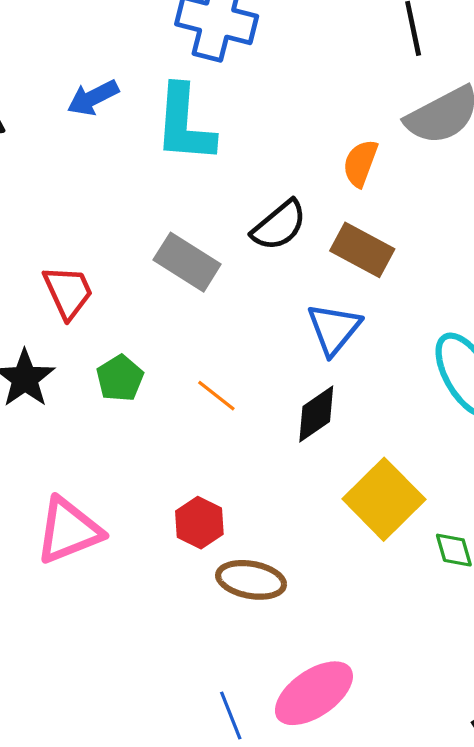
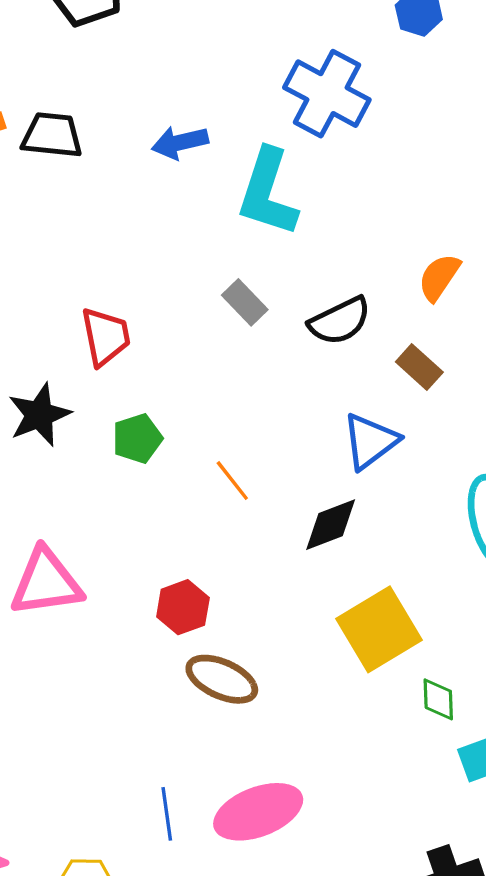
brown rectangle: (362, 250) -> (419, 367), size x0.7
gray rectangle: (187, 262) -> (245, 302), moved, size x0.7

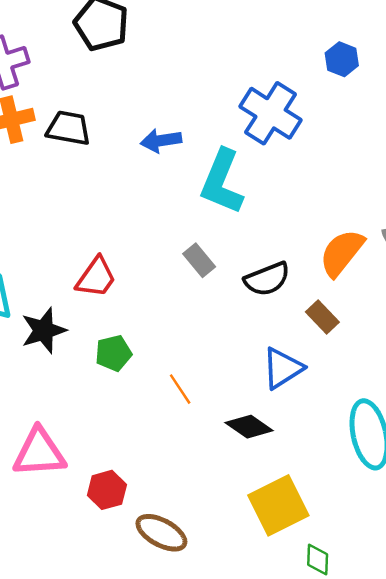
orange semicircle: (439, 277) -> (342, 253), size x1.4
red trapezoid: (106, 337) -> (96, 277), turned 42
black diamond: (331, 525) -> (249, 427), turned 51
red hexagon: (183, 607) -> (107, 490), moved

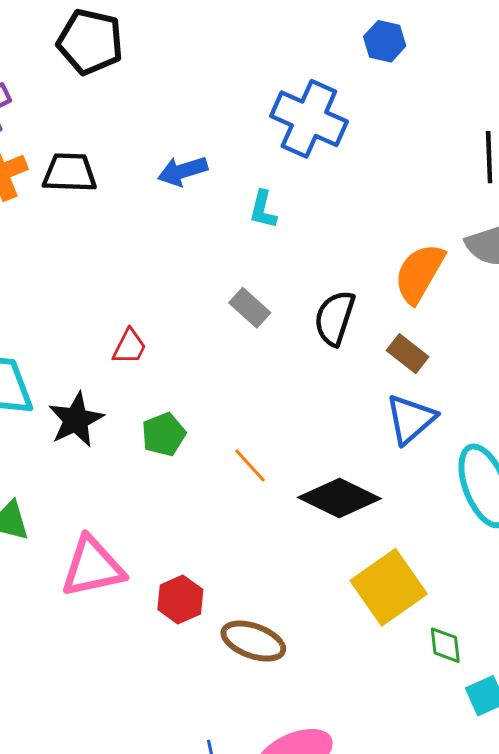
cyan L-shape: (222, 182) -> (263, 210), size x0.5
red trapezoid: (96, 277) -> (129, 347), size x0.7
black semicircle: (267, 279) -> (335, 318), turned 138
blue triangle: (282, 368) -> (411, 419), moved
black diamond: (249, 427) -> (339, 498), size x1.4

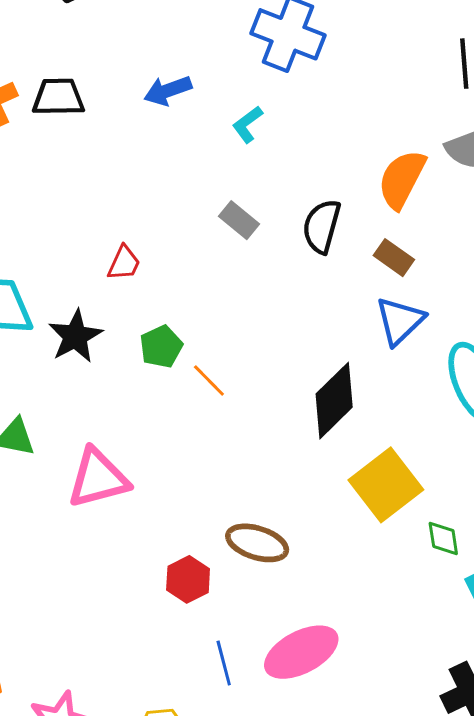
cyan L-shape: (263, 210) -> (247, 124), turned 42
orange line: (250, 465) -> (209, 380), moved
black diamond: (339, 498) -> (334, 401), turned -68
red hexagon: (180, 600) -> (188, 579), moved

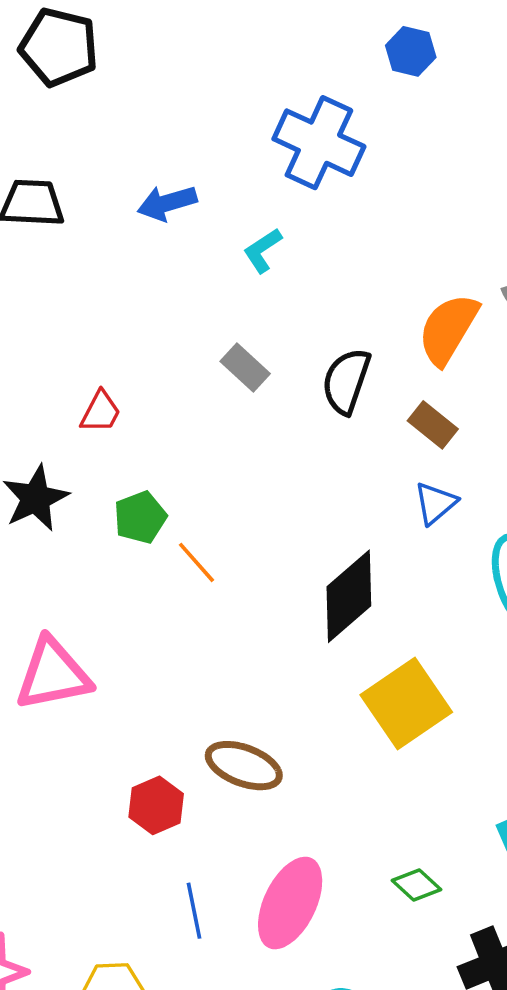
blue triangle: (400, 321) -> (435, 503), size x0.7
green diamond: (443, 538) -> (416, 885), moved, turned -42
pink ellipse: (301, 652) -> (290, 903), turned -40

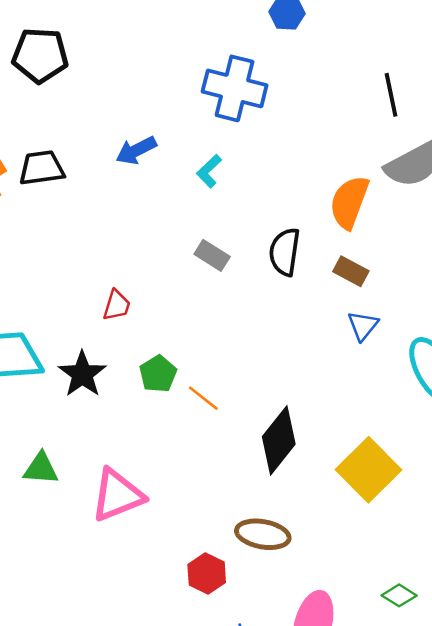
black diamond: (349, 596) -> (279, 440), moved

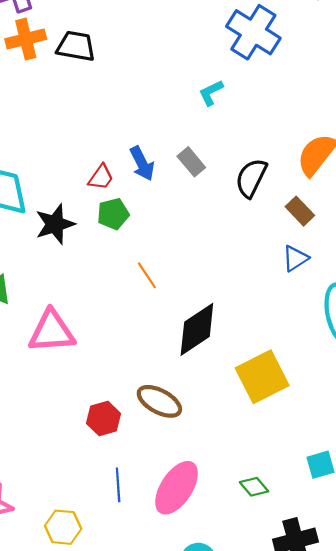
blue arrow: (136, 150) -> (142, 164), moved, turned -108
green pentagon: (158, 374) -> (113, 214), moved

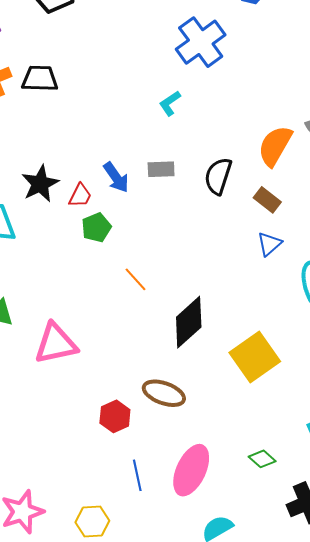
blue cross: (253, 32) -> (201, 42), turned 30
gray rectangle: (191, 162) -> (161, 169), turned -44
black star: (55, 224) -> (40, 184), moved

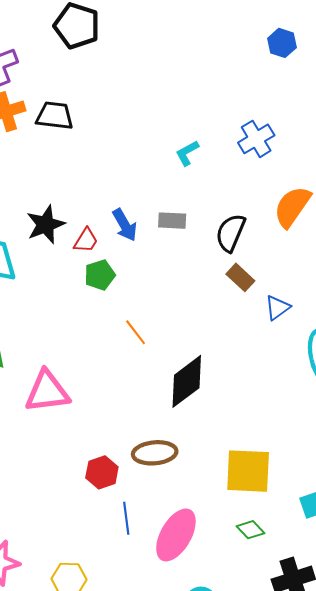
blue cross: (201, 42) -> (256, 139), moved, size x0.7
brown rectangle: (267, 200) -> (240, 277), moved
yellow square: (255, 357) -> (248, 471), moved, turned 33
brown ellipse: (164, 393) -> (155, 453), turned -30
blue line: (137, 475) -> (126, 518), moved

